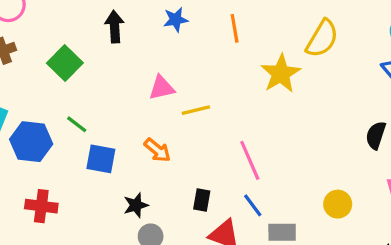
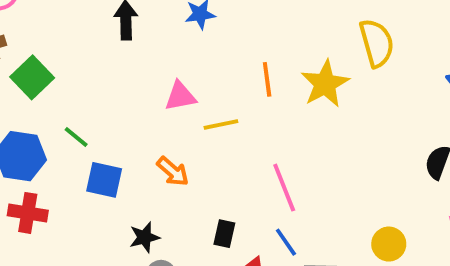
orange line: (235, 28) -> (267, 79), moved
yellow semicircle: (322, 39) -> (377, 43), turned -48
green square: (65, 63) -> (32, 77), moved
red cross: (41, 206) -> (28, 213), moved

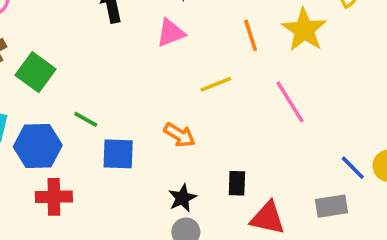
pink triangle: (180, 96) -> (171, 33), moved
pink line: (284, 188) -> (290, 102), moved
black star: (144, 237) -> (182, 198), moved
blue line: (286, 242) -> (353, 168), moved

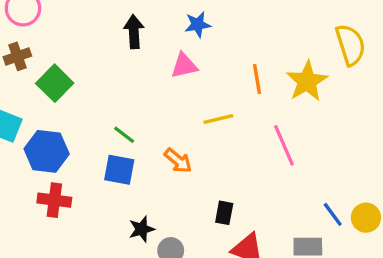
green line: (86, 119) -> (124, 135), moved
black star: (182, 198) -> (142, 229), moved

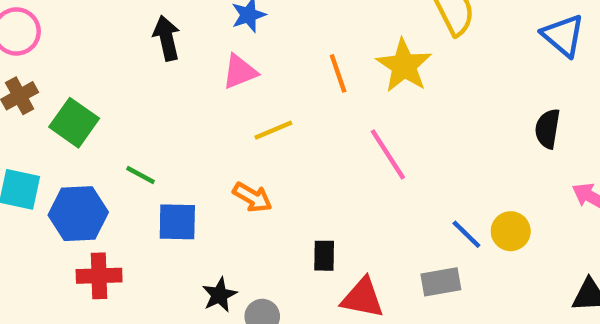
yellow line: (218, 119) -> (273, 130), moved
green line: (124, 135) -> (141, 175), moved

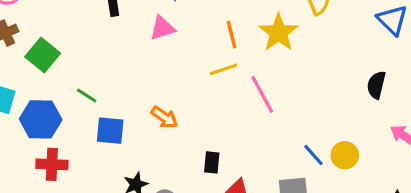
yellow line: (273, 130) -> (224, 69), moved

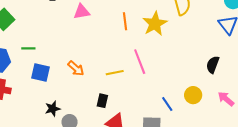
yellow line: (224, 69) -> (115, 73), moved
green line: (87, 95) -> (28, 48), turned -40
yellow circle: (345, 155) -> (193, 95), moved

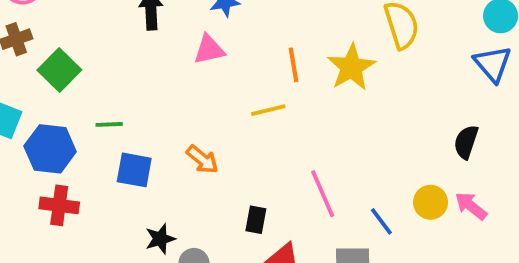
pink line: (140, 62) -> (323, 194), moved
yellow line: (115, 73) -> (268, 110), moved
pink arrow: (226, 99) -> (471, 206), moved

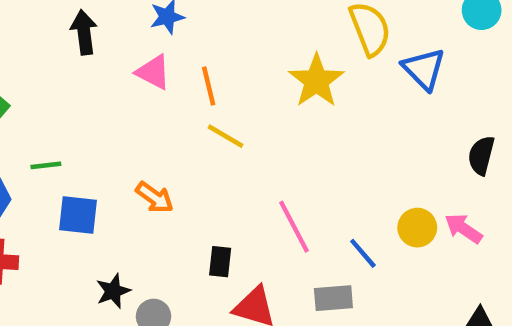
pink triangle: (209, 50) -> (153, 72), turned 44
blue triangle: (493, 64) -> (424, 69), moved
orange line: (293, 65) -> (209, 86), moved
yellow line: (268, 110) -> (225, 136), turned 48
black semicircle: (466, 142) -> (481, 155), moved

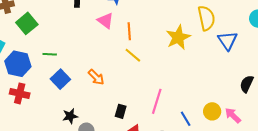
blue square: (78, 215) -> (60, 79), turned 30
pink line: (294, 227) -> (157, 101), turned 35

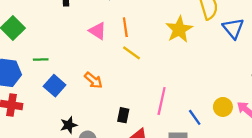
pink triangle: (105, 21) -> (98, 31), moved

